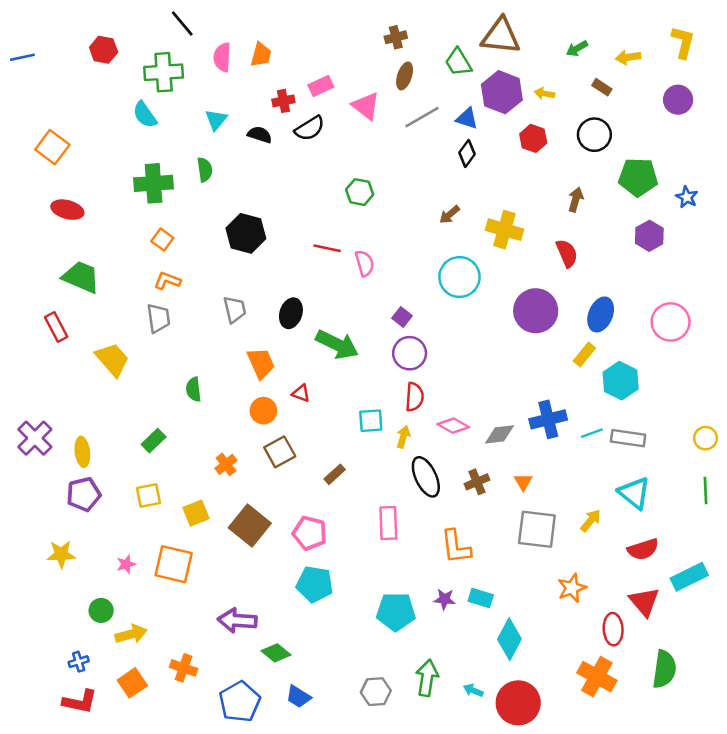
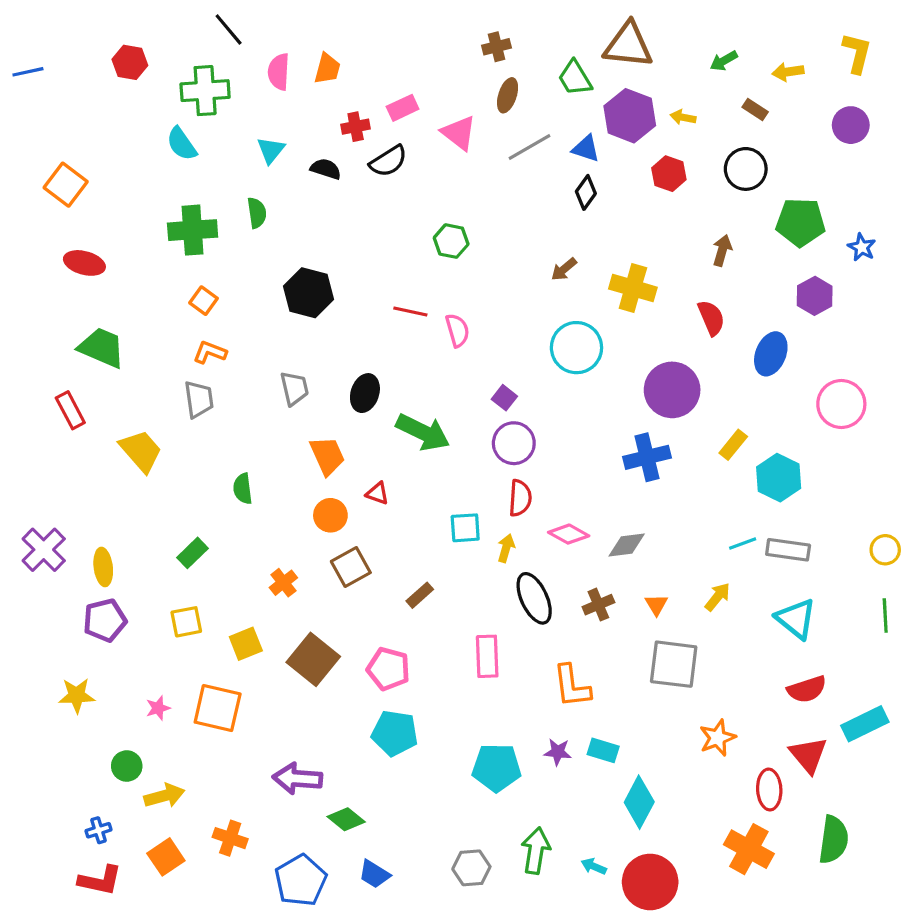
blue ellipse: (601, 314) -> (771, 354), moved
blue cross: (548, 419) -> (647, 457), moved
yellow arrow: (591, 521) -> (718, 597), moved

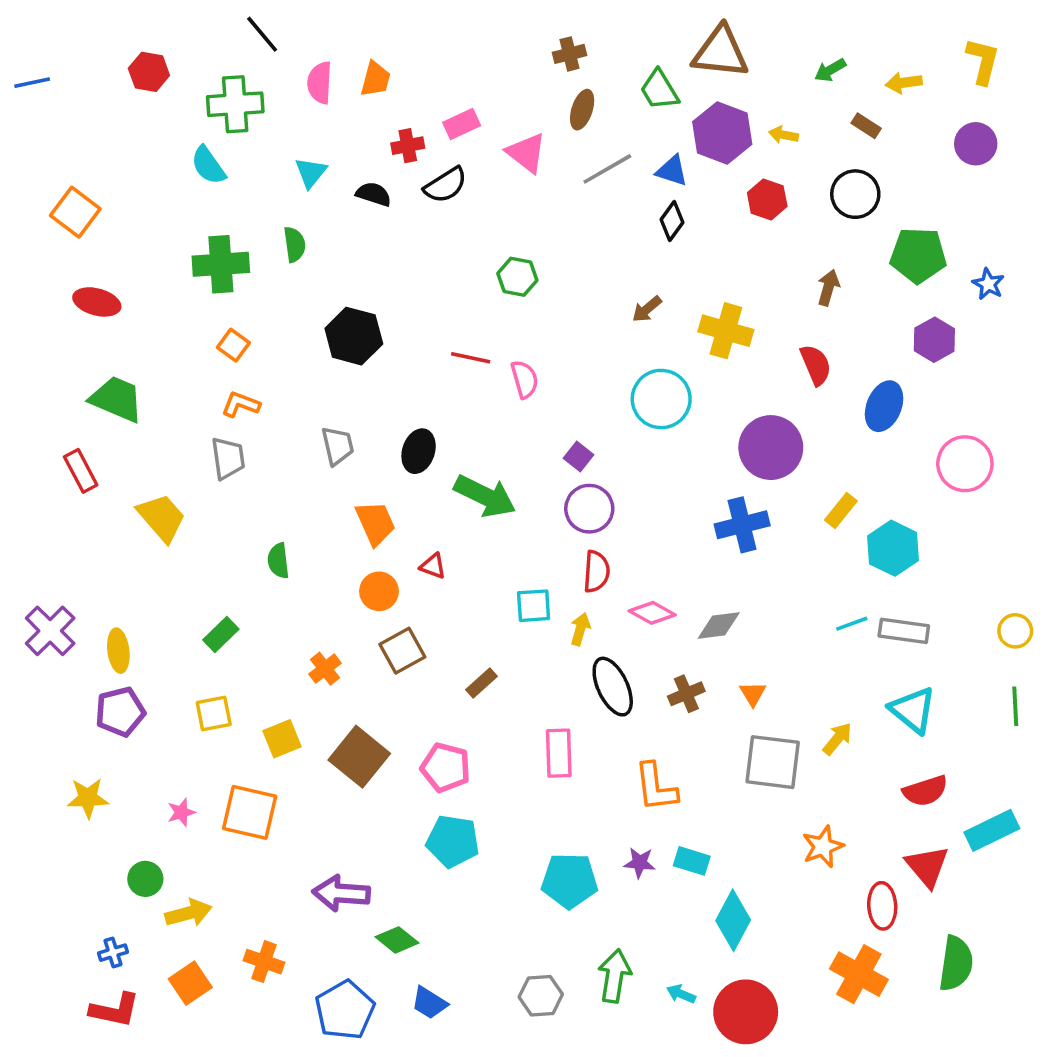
yellow arrow: (718, 597) -> (837, 739), moved

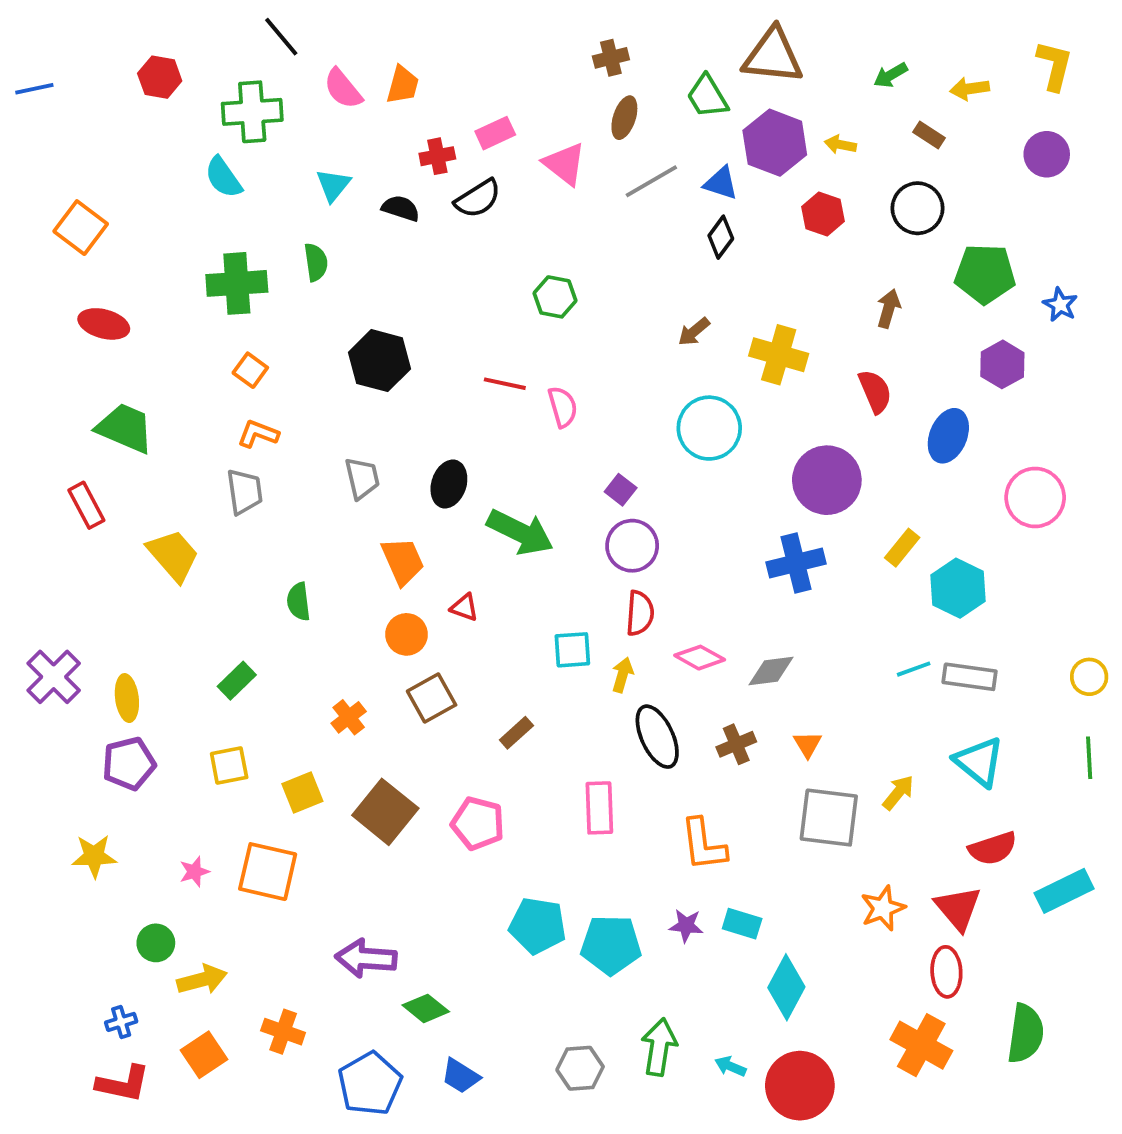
pink semicircle: (320, 83) -> (343, 89), turned -42
cyan pentagon: (453, 841) -> (538, 926), moved
red triangle: (927, 866) -> (958, 908), moved

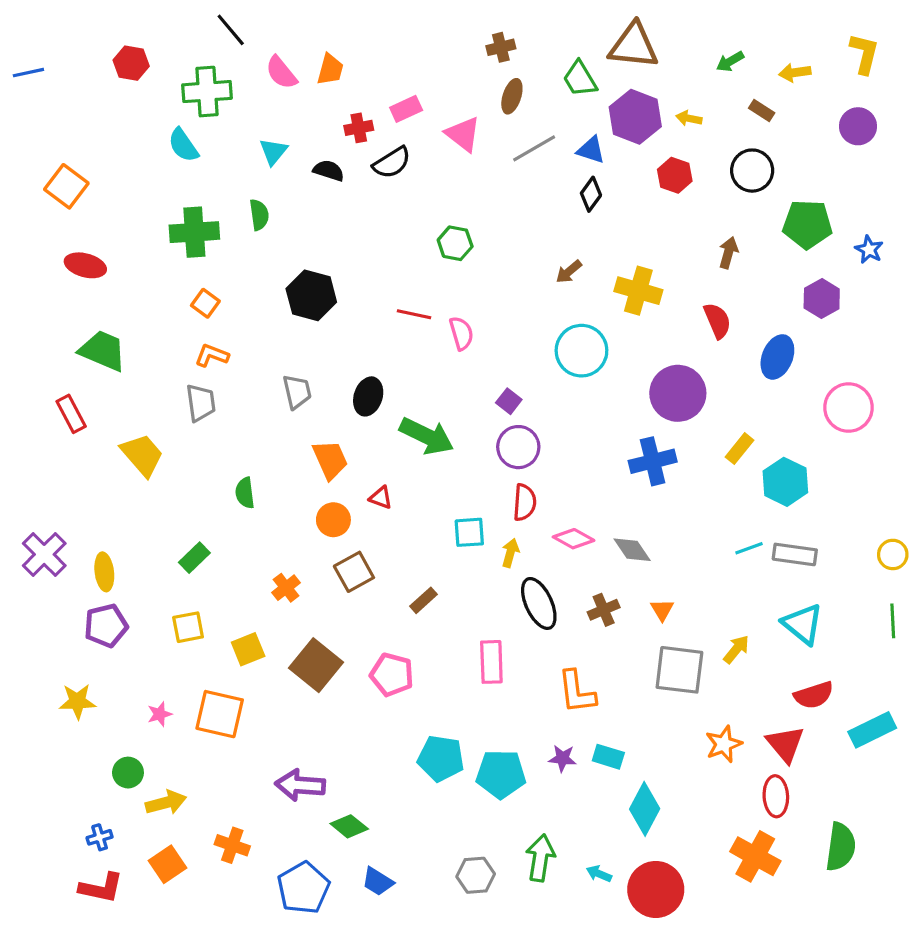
gray diamond: (771, 671) -> (632, 550), turned 63

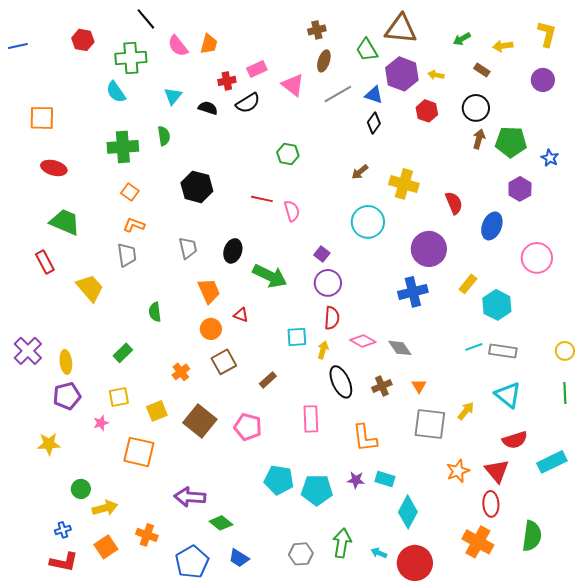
orange square: (66, 186) -> (42, 118), turned -36
brown arrow: (728, 253) -> (479, 139), moved
pink star: (160, 714) -> (101, 423), moved

